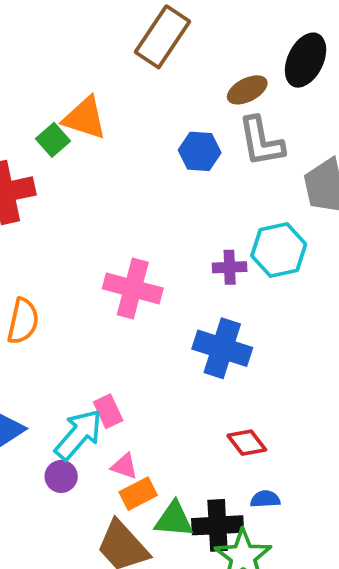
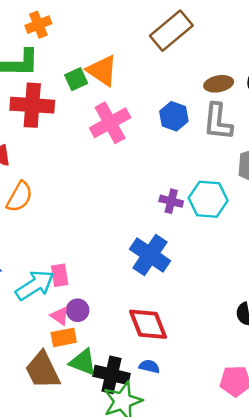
pink cross: (133, 288) -> (110, 123), moved, turned 30
red diamond: (247, 443) -> (148, 324), size x1.5
purple circle: (61, 476) -> (78, 310), moved

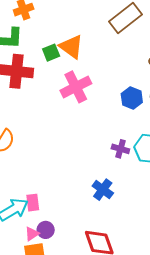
blue hexagon: (174, 116) -> (132, 98), moved
blue cross: (150, 255) -> (103, 190), size x0.7
pink triangle: (60, 316) -> (32, 234), turned 49

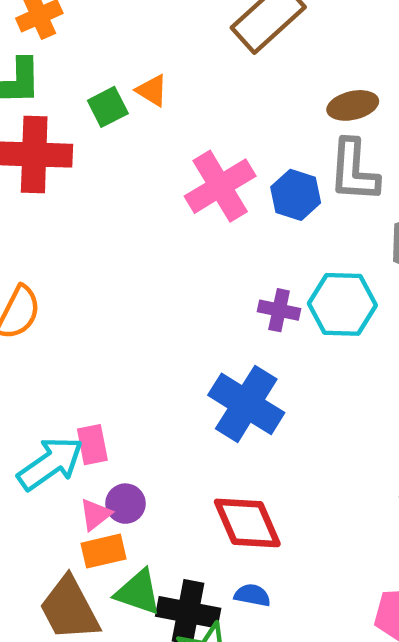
orange triangle: (71, 47) -> (152, 90), size x0.6
pink cross: (76, 87) -> (220, 186), moved
blue cross: (103, 190) -> (246, 404), size x1.5

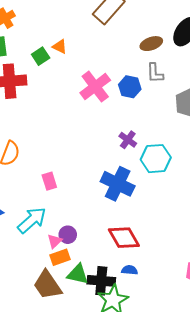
gray L-shape: (354, 171) -> (155, 73), size x0.7
cyan hexagon: (342, 304) -> (156, 159), moved
purple cross: (279, 310) -> (128, 140), turned 30
pink rectangle: (92, 445) -> (49, 181), moved

